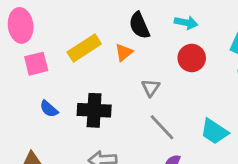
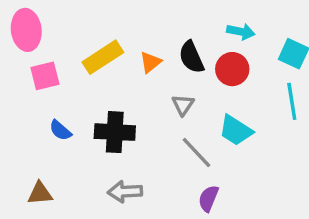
cyan arrow: (186, 23) -> (241, 32), moved
black semicircle: (139, 25) -> (191, 57), moved
cyan trapezoid: (214, 132) -> (236, 130), moved

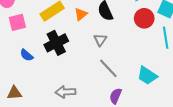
red circle: (232, 69) -> (144, 18), moved
cyan trapezoid: (236, 130) -> (147, 76), moved
black cross: (115, 132) -> (56, 43), moved, turned -30

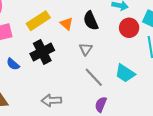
orange triangle: (81, 14) -> (66, 24), turned -40
cyan trapezoid: (147, 76) -> (125, 73), moved

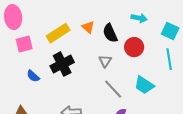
orange triangle: (66, 24) -> (88, 27), moved
red circle: (129, 28) -> (134, 47), moved

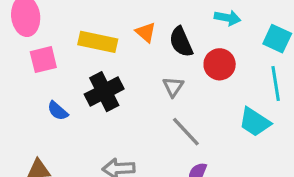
yellow rectangle: (58, 33) -> (98, 42), turned 45
cyan trapezoid: (144, 85) -> (255, 122), moved

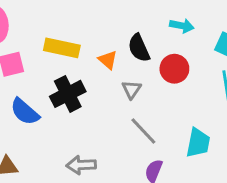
orange triangle: (146, 32) -> (108, 60), moved
blue semicircle: (58, 111) -> (25, 112), size x1.5
cyan trapezoid: (255, 122) -> (198, 143), moved, turned -112

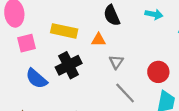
black semicircle: (139, 48) -> (112, 15), moved
orange triangle: (108, 60) -> (99, 40), turned -40
red circle: (174, 69) -> (158, 72), moved

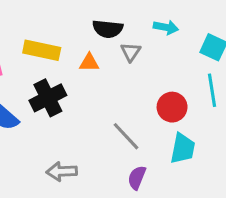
black semicircle: (112, 15) -> (108, 29), turned -60
gray triangle: (116, 62) -> (131, 52), moved

